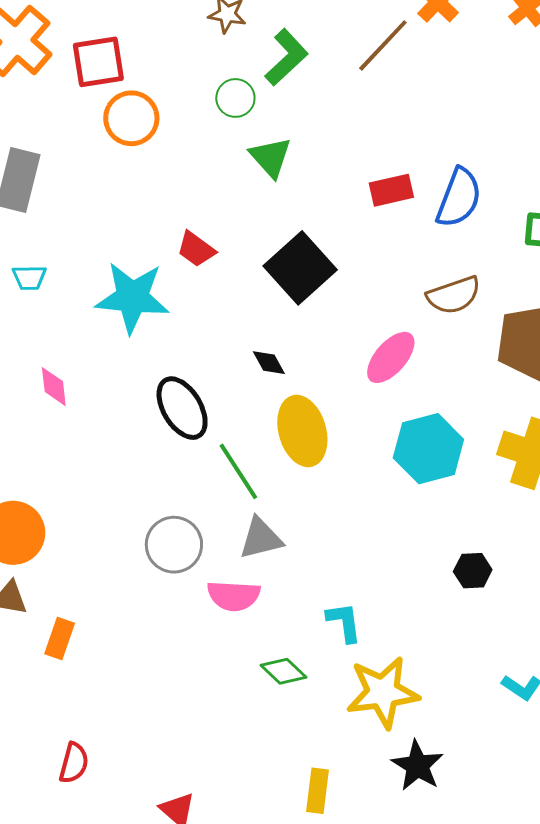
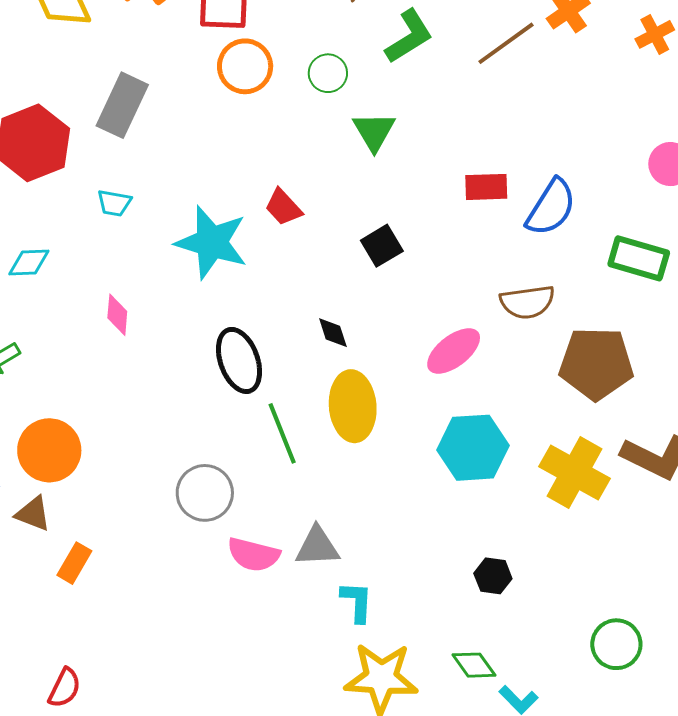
green circle: (235, 98) -> (328, 73), moved
black square: (300, 268) -> (382, 246), size x0.6
gray triangle: (261, 538) -> (317, 547), moved
green diamond: (284, 671) -> (474, 665), moved

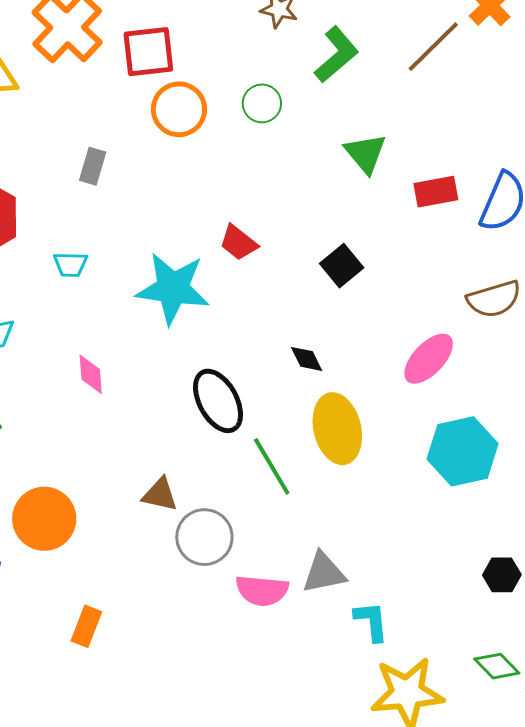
gray rectangle: (122, 105) -> (93, 166), moved, size x0.6
green triangle: (374, 131) -> (365, 153), moved
brown triangle: (33, 514) -> (160, 495), moved

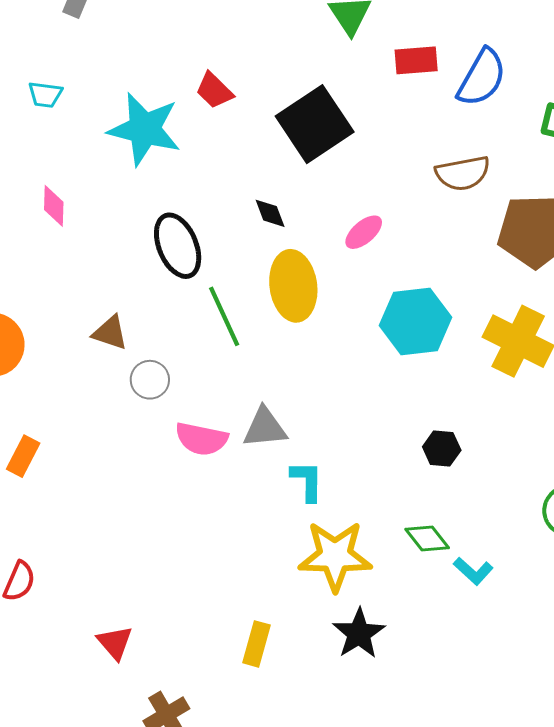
black square: (342, 266) -> (315, 124), size x1.8
pink ellipse: (429, 359) -> (364, 232), moved, size x0.7
gray circle: (204, 537) -> (150, 380), size x0.7

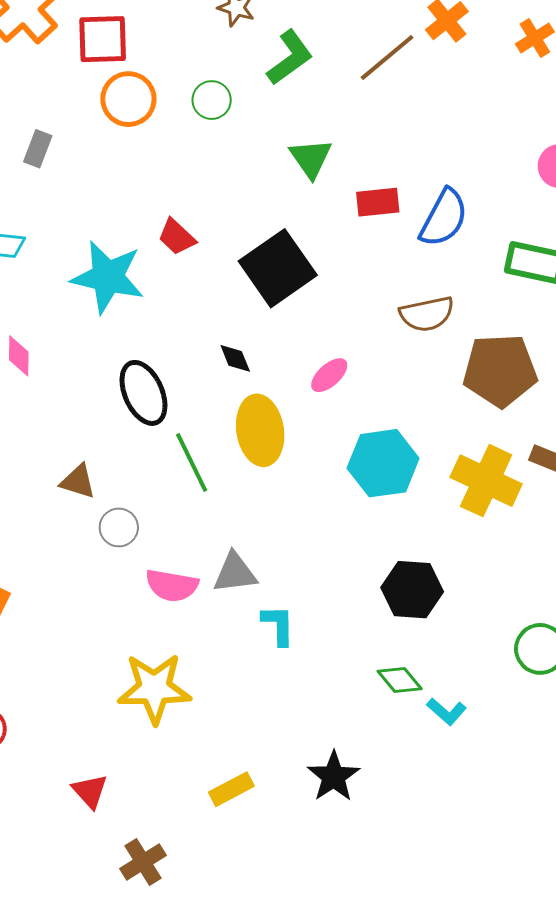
black hexagon: (442, 448) -> (412, 590), size x1.6
yellow star: (335, 556) -> (154, 688), moved
yellow rectangle: (256, 644) -> (231, 789), turned 48

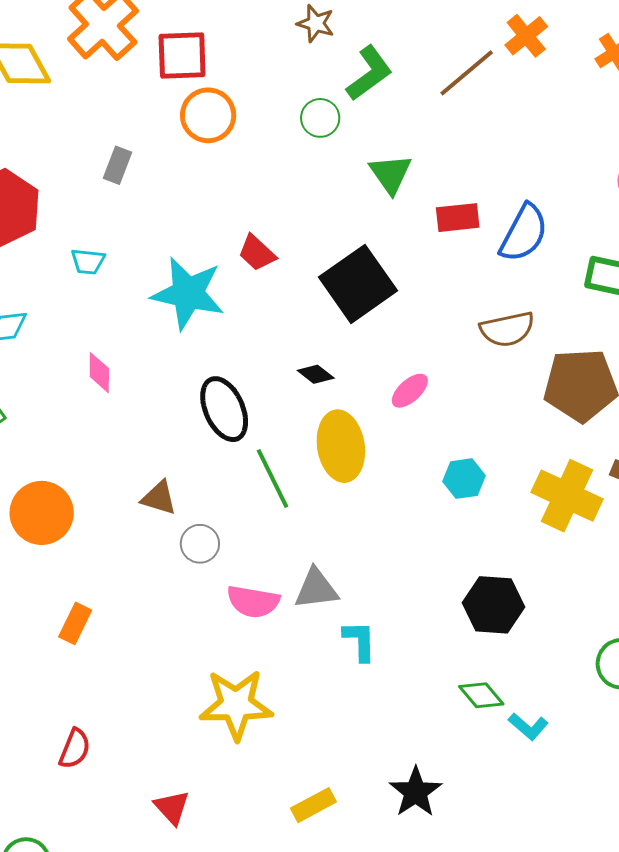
green circle: (212, 100) -> (320, 118), moved
black diamond: (235, 358) -> (316, 374), turned -30
cyan hexagon: (383, 463) -> (464, 479), size x0.6

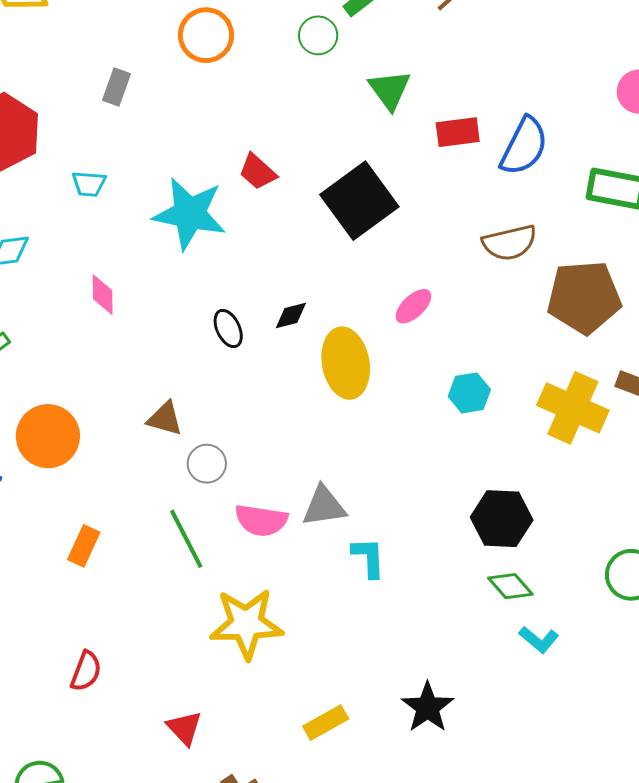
black diamond: (316, 374) -> (291, 315), moved, turned -51
black ellipse: (224, 409) -> (228, 329), size x0.6
green line: (273, 479) -> (186, 539), moved
green diamond: (481, 695) -> (510, 586), moved

